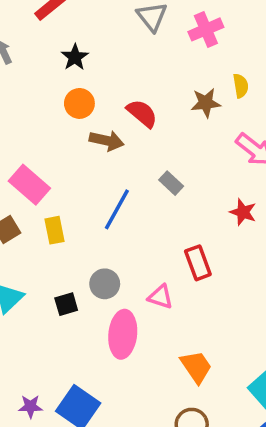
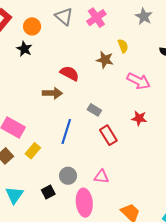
orange circle: (79, 103) -> (32, 26), moved
brown star: (206, 103) -> (105, 60), turned 30
yellow rectangle: (54, 230) -> (33, 151), turned 63
red rectangle: (198, 263) -> (108, 135), moved

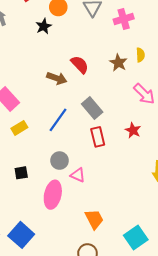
gray rectangle: (94, 110) -> (92, 108), size x1.5
gray circle: (68, 176) -> (60, 161), moved

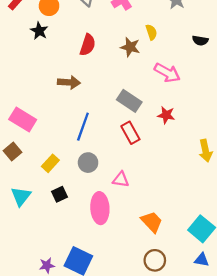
red semicircle: (80, 64) -> (88, 45), moved, turned 78
gray rectangle: (92, 108) -> (129, 101), moved
yellow rectangle: (19, 128) -> (50, 163), moved
gray circle: (60, 161) -> (88, 163), moved

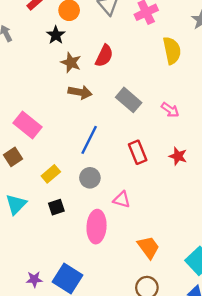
yellow semicircle: (151, 32) -> (172, 51), size x1.6
brown star: (130, 47) -> (71, 63), moved
pink arrow: (167, 73) -> (170, 110), moved, size x0.7
gray rectangle: (129, 101) -> (129, 100), moved
red star: (166, 115) -> (178, 156), moved

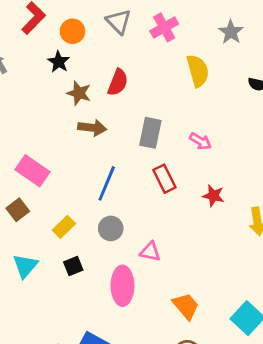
gray rectangle: (129, 100) -> (150, 133), turned 65
red rectangle: (138, 152) -> (164, 179), moved

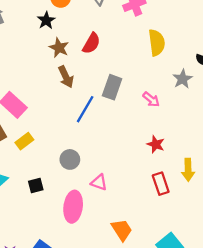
gray star: (231, 32) -> (182, 79), moved
brown arrow: (92, 128) -> (66, 77), turned 50
red rectangle: (164, 179) -> (161, 184), moved
blue line: (107, 183) -> (85, 109), moved
yellow rectangle: (64, 227) -> (24, 141), moved

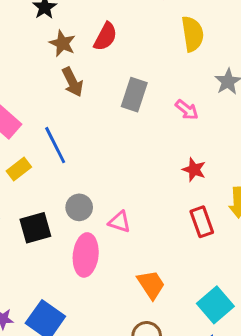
blue line: (85, 109) -> (55, 145), moved, turned -56
gray circle: (70, 159) -> (79, 207), moved
black square: (36, 185) -> (35, 228), size x1.5

